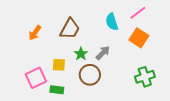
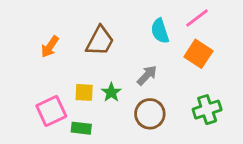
green star: (81, 54) -> (111, 92), moved
brown circle: (90, 75) -> (150, 114), moved

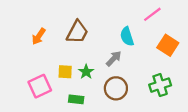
cyan semicircle: (160, 31) -> (127, 36), moved
orange square: (198, 54) -> (168, 45), moved
green rectangle: (81, 128) -> (76, 99), moved

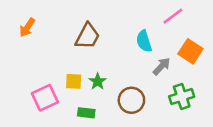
orange arrow: (39, 36) -> (27, 27), moved
gray arrow: (114, 59) -> (162, 66), moved

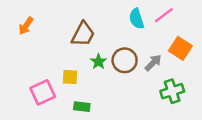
cyan semicircle: (144, 41) -> (136, 19), moved
green star: (98, 81) -> (98, 62), moved
brown circle: (131, 100) -> (125, 60), moved

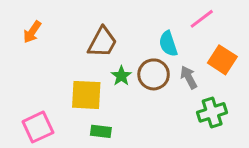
cyan semicircle: (136, 19) -> (168, 44), moved
gray arrow: (153, 63) -> (189, 77), turned -72
yellow square: (70, 77) -> (86, 95), size x1.6
pink square: (43, 92) -> (38, 127), moved

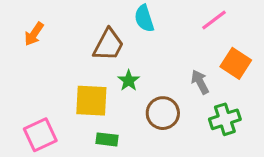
cyan semicircle: (168, 44) -> (144, 18), moved
brown circle: (154, 74) -> (163, 113), moved

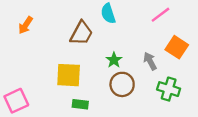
green star: (129, 80) -> (114, 60), moved
green cross: (225, 119) -> (169, 89), turned 35
pink square: (40, 135) -> (16, 101), moved

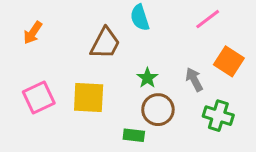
pink square: (16, 101) -> (39, 98), moved
green rectangle: (80, 104) -> (134, 135), moved

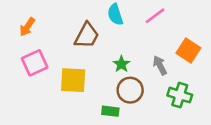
pink line: (208, 19) -> (155, 16), moved
pink square: (39, 98) -> (35, 63), moved

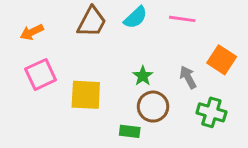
cyan semicircle: (115, 14) -> (135, 17), turned -115
pink line: (155, 16) -> (182, 19), turned 45
orange arrow: (27, 27) -> (32, 32), turned 30
brown trapezoid: (87, 36) -> (92, 22), moved

